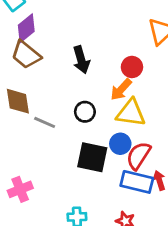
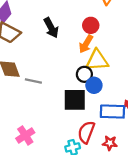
black circle: (85, 112) -> (84, 74), moved
red semicircle: (138, 156) -> (86, 132), moved

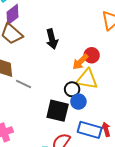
red circle: (91, 25) -> (92, 55), moved

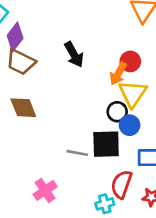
yellow triangle: (87, 79) -> (133, 94), turned -50
gray line: (24, 84) -> (77, 153), moved

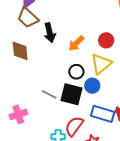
black arrow: (74, 54) -> (50, 33), moved
orange arrow: (118, 74) -> (76, 43), moved
black circle: (117, 112) -> (76, 72), moved

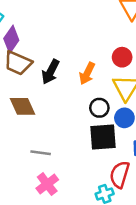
black arrow: (50, 33) -> (50, 72), turned 60
gray line: (49, 94) -> (41, 153), moved

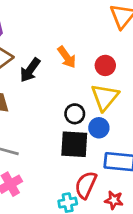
orange arrow: (87, 73) -> (67, 57), moved, turned -70

